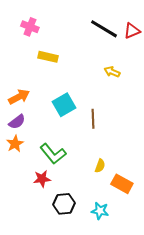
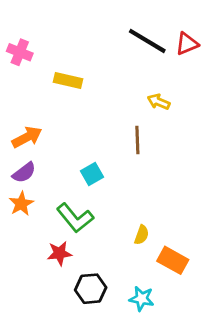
pink cross: (30, 27) -> (20, 52), moved
cyan square: (64, 105) -> (92, 174), moved, size x0.7
brown line: (93, 119) -> (137, 140), moved

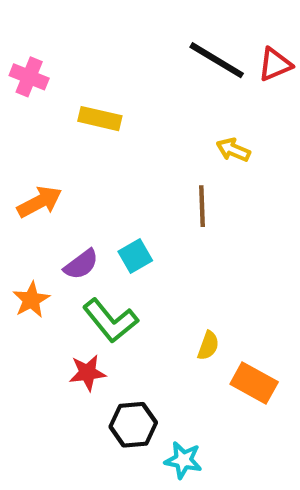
purple semicircle: (24, 173) -> (81, 264), moved
cyan star: (142, 299) -> (183, 460), moved

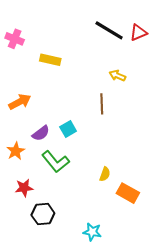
red star: (87, 373) -> (24, 188), moved
black hexagon: (133, 425) -> (43, 214), moved

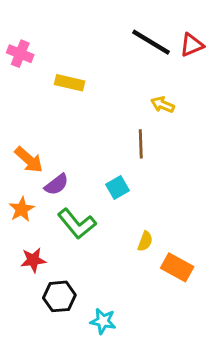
orange arrow: (20, 102) -> (29, 160), moved, turned 70
cyan square: (68, 129) -> (118, 187), moved
cyan star: (92, 232) -> (103, 321), moved

